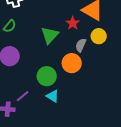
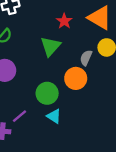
red star: (73, 23) -> (64, 21), moved

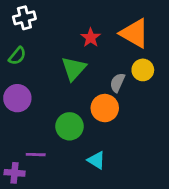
purple line: (20, 116) -> (36, 155), turned 42
cyan triangle: (54, 116) -> (96, 160), moved

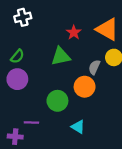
green semicircle: (17, 56) -> (17, 56), moved
green triangle: (74, 69) -> (61, 56), turned 36

